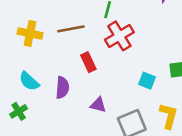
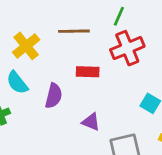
yellow cross: (30, 33) -> (26, 46), moved, turned 30
red rectangle: (88, 62) -> (88, 72), turned -72

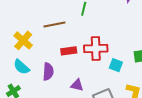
red cross: (127, 48) -> (96, 49), moved, turned 30

